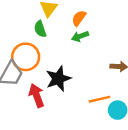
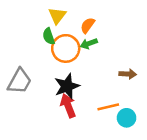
orange circle: (26, 57) -> (66, 48), moved
red arrow: (37, 96) -> (68, 106), moved

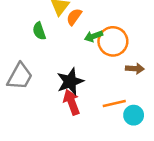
orange semicircle: (88, 25) -> (74, 17), moved
green semicircle: (49, 36) -> (39, 31), moved
orange circle: (66, 48) -> (113, 41), moved

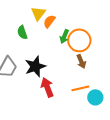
green arrow: (93, 36) -> (64, 36), turned -48
brown arrow: (135, 69) -> (81, 61), moved, turned 64
black star: (70, 81) -> (35, 66), moved

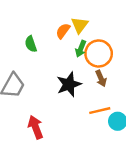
yellow triangle: (38, 13) -> (80, 25), moved
black star: (35, 66) -> (69, 84), moved
red arrow: (47, 87) -> (36, 127), moved

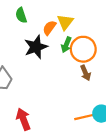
green semicircle: (31, 44) -> (21, 15), moved
black star: (69, 84) -> (36, 47), moved
orange line: (100, 111) -> (84, 117), moved

